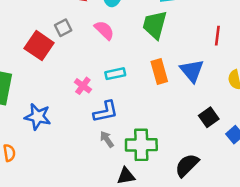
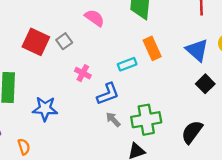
gray square: (63, 28) -> (64, 41), moved
blue triangle: (192, 71) -> (197, 50), moved
cyan rectangle: (115, 74) -> (127, 64), moved

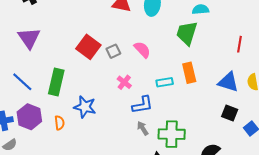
pink semicircle: (95, 18) -> (142, 50), moved
blue triangle: (197, 50) -> (228, 82), turned -35
black square: (205, 84) -> (230, 113), turned -35
orange semicircle: (24, 147) -> (59, 123), moved

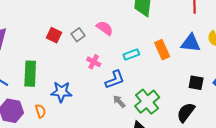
red square: (88, 47) -> (54, 35), size x0.7
orange rectangle: (189, 73) -> (162, 50), moved
black square: (230, 113) -> (196, 83), moved
green cross: (172, 134) -> (147, 102), turned -30

